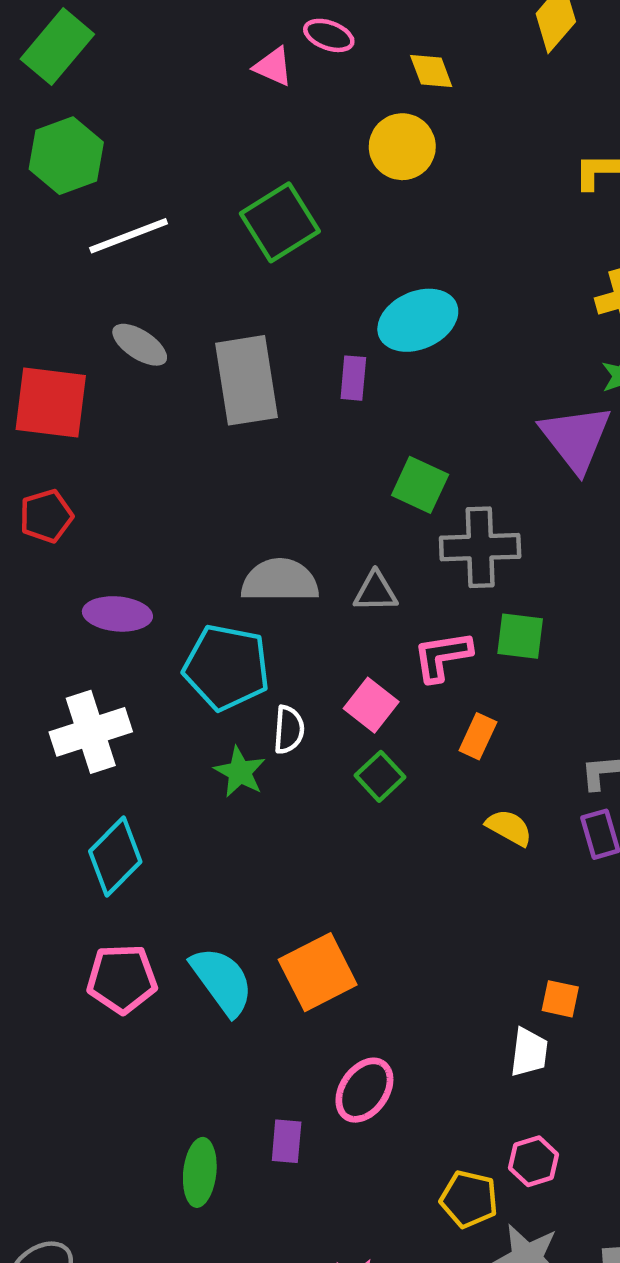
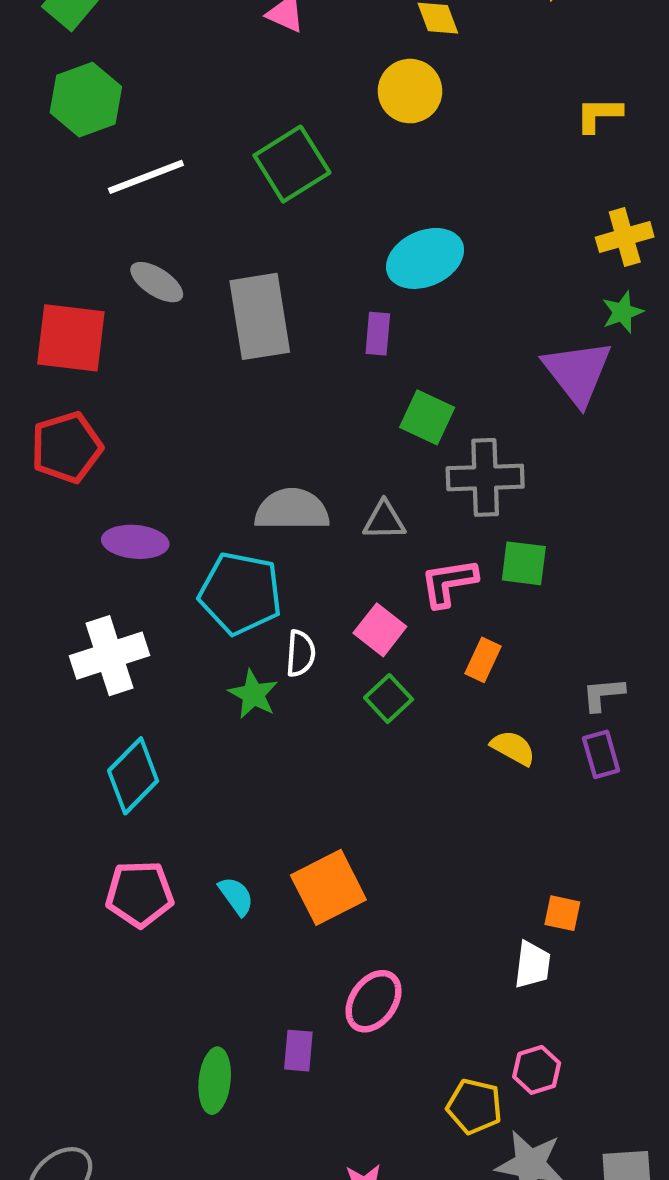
purple rectangle: (353, 378) -> (378, 334), moved
red pentagon: (46, 516) -> (67, 447), size x1.4
cyan semicircle: (222, 981) -> (236, 896), size x0.6

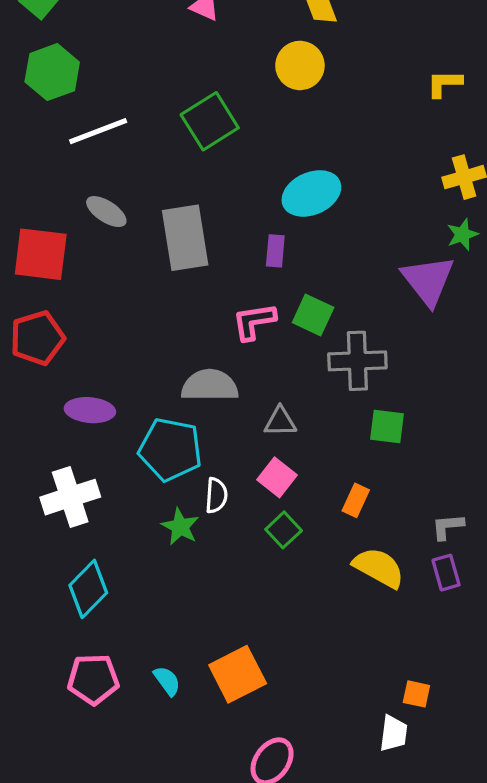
gray triangle: (384, 520) -> (280, 422), moved
pink L-shape: (449, 583) -> (254, 321), moved
yellow semicircle: (513, 748) -> (379, 568), size x1.5

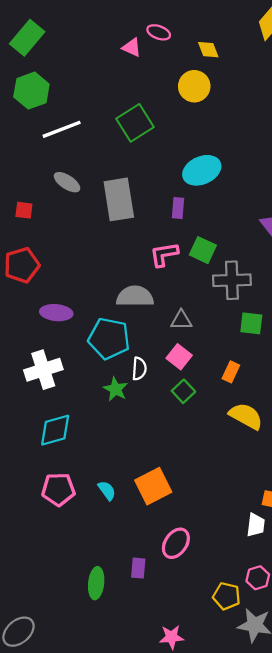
red square: (41, 254) -> (24, 210), size x0.5
cyan diamond: (88, 589) -> (55, 430), turned 30

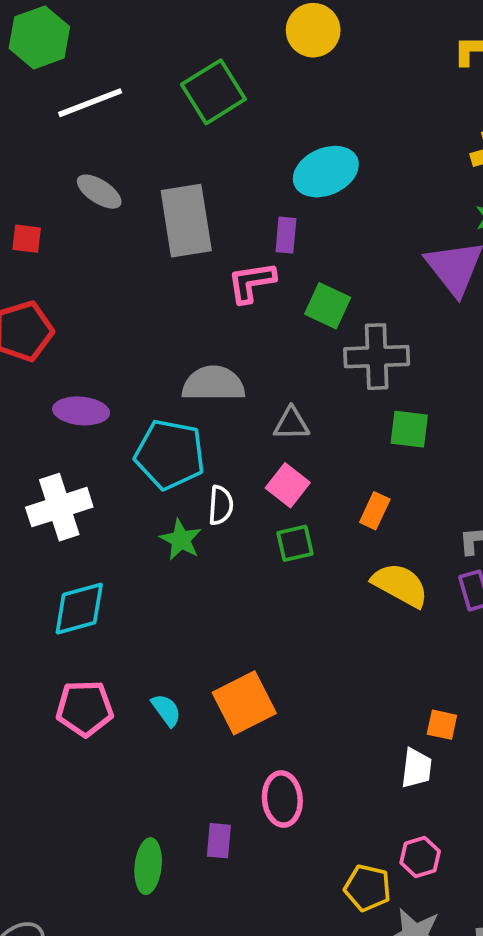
pink L-shape: (164, 254) -> (251, 282), moved
green square: (183, 391) -> (295, 543), turned 30
pink ellipse: (176, 543) -> (282, 799), turned -40

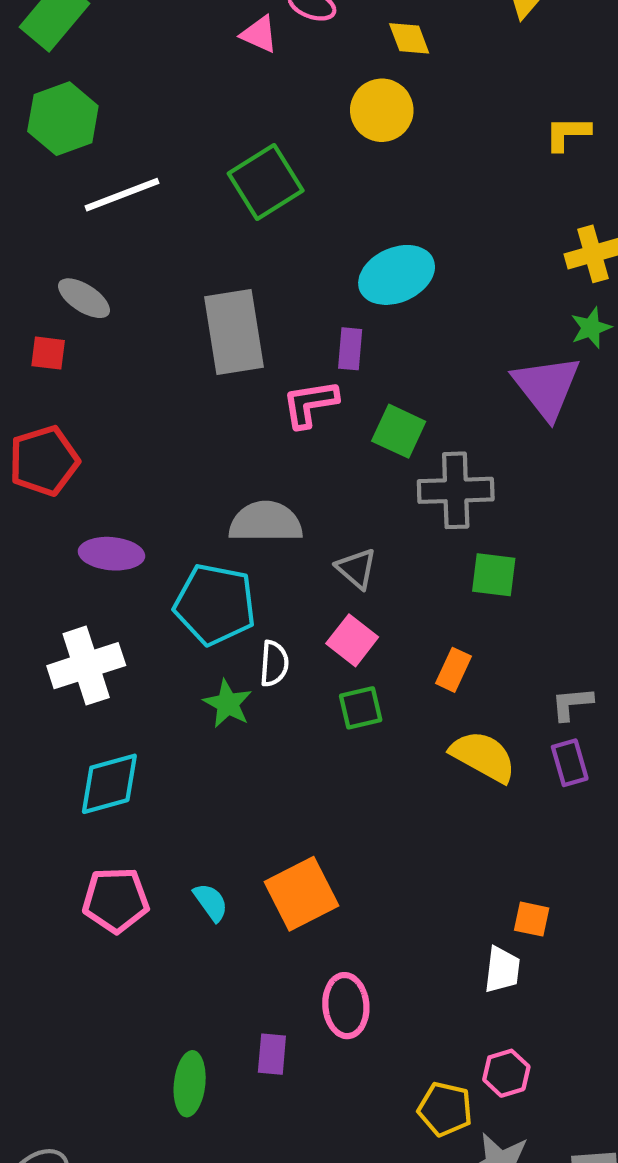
gray ellipse: (99, 192) -> (84, 298), moved
gray triangle: (291, 424) -> (356, 568), turned 42

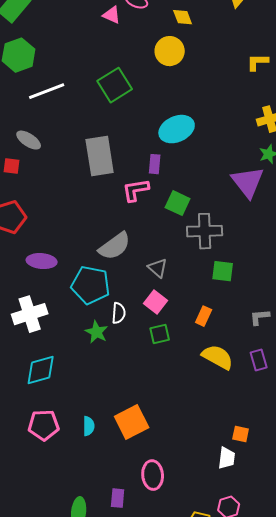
gray semicircle: (266, 522) -> (115, 246), turned 144
gray L-shape: (572, 704) -> (260, 317), moved
cyan semicircle: (211, 902) -> (89, 426), turned 36

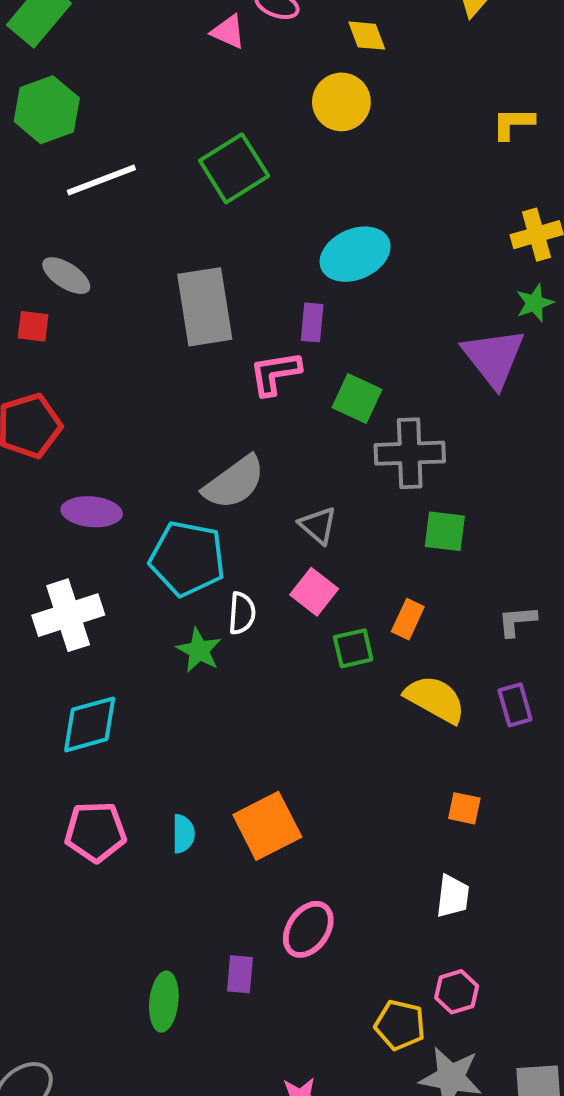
green square: (160, 334) -> (353, 648), moved
orange square: (241, 434) -> (464, 808), moved
pink ellipse: (153, 475) -> (308, 929), turned 40

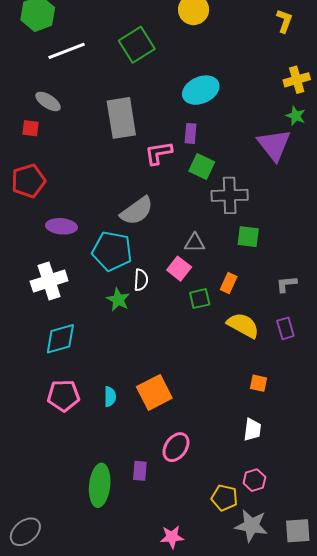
yellow L-shape: (513, 123) -> (284, 21), turned 110
green star: (535, 303) -> (296, 116), turned -30
purple rectangle: (312, 322) -> (190, 133), moved
gray triangle: (318, 525) -> (195, 243), moved, turned -40
green ellipse: (164, 1002) -> (100, 485), size x1.4

